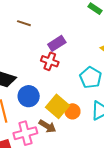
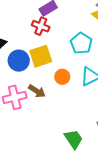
yellow square: (58, 106) -> (41, 56), moved, turned 30

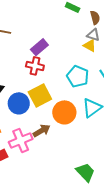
orange circle: (62, 77) -> (64, 112), size x1.5
brown arrow: (37, 91) -> (42, 131), turned -54

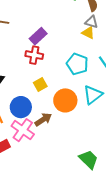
yellow square: (40, 96) -> (40, 84), size x0.6
blue circle: (19, 103) -> (21, 107), moved
pink cross: (21, 140) -> (23, 130), turned -30

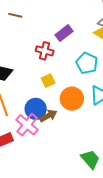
purple rectangle: (38, 36) -> (64, 33), moved
blue circle: (21, 107) -> (36, 109), moved

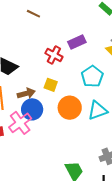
yellow square: (48, 81) -> (51, 85), turned 32
brown arrow: (48, 116) -> (26, 93), moved

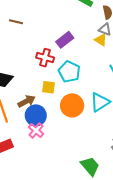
cyan pentagon: (92, 76) -> (69, 72), moved
pink cross: (20, 123) -> (36, 130), moved, size x0.7

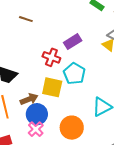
yellow square: (48, 87) -> (52, 87), size x1.5
orange circle: (72, 105) -> (72, 128), moved

